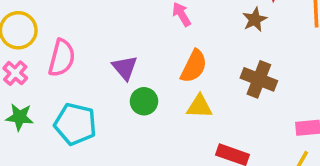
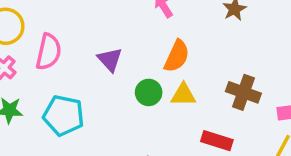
brown cross: (259, 79) -> (243, 92), moved
green circle: (144, 101) -> (149, 92), moved

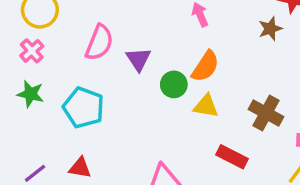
pink semicircle: (49, 52) -> (99, 43), moved
green circle: (149, 92) -> (174, 84), moved

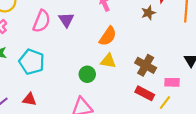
purple triangle: (138, 59) -> (66, 20), moved
green circle: (174, 84) -> (87, 74), moved
red rectangle: (232, 157) -> (145, 93), moved

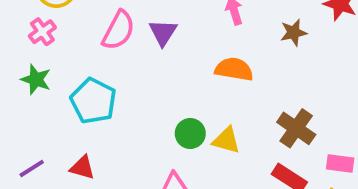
brown star: (148, 13) -> (294, 33), moved
orange semicircle: (108, 36) -> (234, 69), turned -120
yellow triangle: (108, 61) -> (226, 140), moved

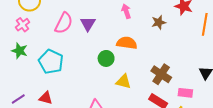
green circle: (190, 133) -> (106, 58), moved

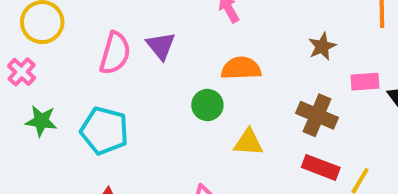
brown star: (159, 22) -> (322, 46), moved
pink cross: (22, 25) -> (22, 72), moved
pink rectangle: (185, 93) -> (365, 82), moved

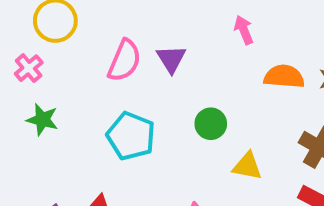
orange semicircle: (241, 68) -> (284, 77), moved
cyan pentagon: (104, 131) -> (131, 136), moved

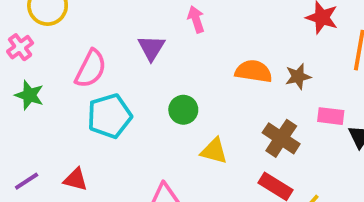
pink arrow: (244, 30) -> (196, 19), moved
pink semicircle: (124, 61) -> (91, 69), moved
cyan pentagon: (131, 136) -> (109, 116), turned 30

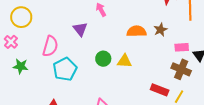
brown cross: (281, 138) -> (181, 69), moved
yellow triangle: (214, 151) -> (124, 61), moved

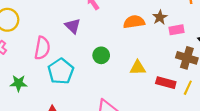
pink rectangle: (182, 47) -> (176, 30), moved
yellow triangle: (124, 61) -> (138, 68), moved
green star: (21, 66) -> (19, 83), moved

